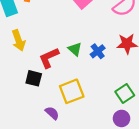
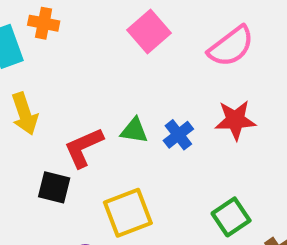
green triangle: (75, 49) -> (134, 131), turned -32

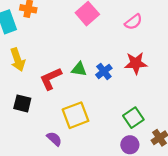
pink semicircle: (231, 46) -> (133, 22), size x0.7
black square: (54, 187) -> (22, 103), moved

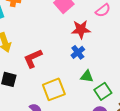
red star: (136, 63) -> (81, 29), moved
green triangle: (79, 69) -> (87, 76), moved

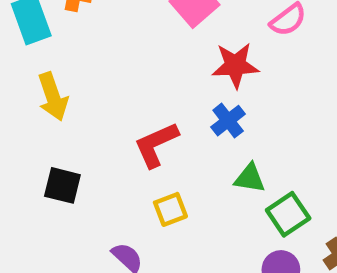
red L-shape: (33, 58) -> (156, 145), moved
yellow square: (54, 89) -> (170, 209), size x0.6

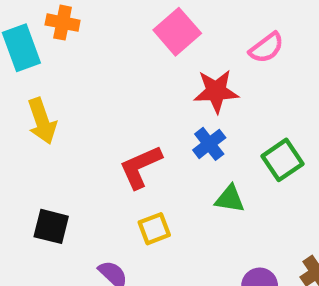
black square: (62, 185) -> (51, 226), moved
green square: (288, 214) -> (283, 160), moved

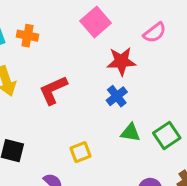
orange cross: (63, 23) -> (27, 36), moved
green square: (283, 160) -> (167, 136), moved
red L-shape: (140, 167) -> (53, 90), moved

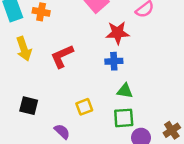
blue cross: (117, 96) -> (114, 61), turned 35
green square: (167, 136) -> (124, 118), moved, turned 30

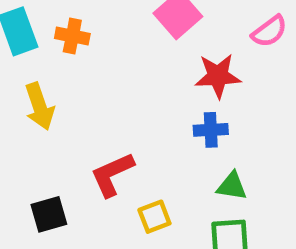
red L-shape: (62, 56) -> (112, 174), moved
black square: (29, 106) -> (49, 214), turned -30

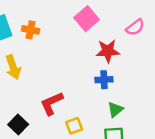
green triangle: (232, 186) -> (115, 110), turned -49
black square: (49, 214) -> (18, 125), turned -30

